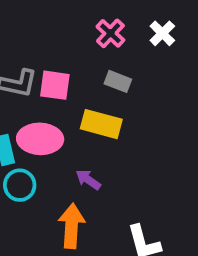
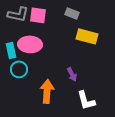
yellow rectangle: (101, 124) -> (87, 36), moved
purple arrow: (88, 180) -> (72, 74), moved, turned -152

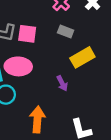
yellow rectangle: (87, 36) -> (82, 57), turned -45
purple arrow: (72, 74) -> (62, 83), moved

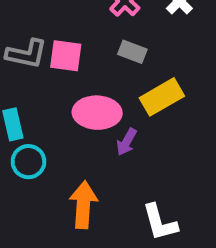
pink ellipse: (18, 66) -> (97, 113), moved
purple arrow: (62, 83) -> (127, 142), turned 56

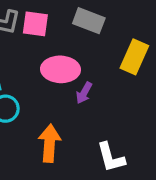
gray rectangle: (132, 52) -> (89, 21), size x1.4
yellow rectangle: (162, 97) -> (134, 57), moved, turned -36

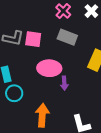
purple arrow: (84, 93) -> (64, 83), turned -32

